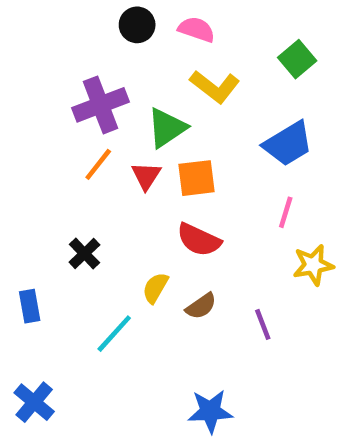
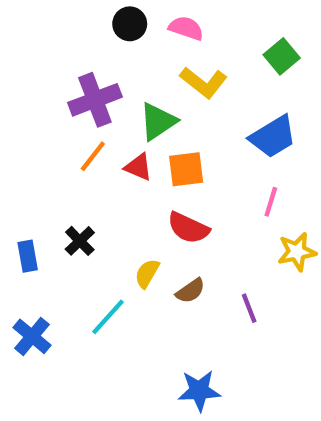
red triangle: (146, 176) -> (138, 167), turned -40
blue rectangle: (30, 306) -> (28, 256), moved
blue cross: (34, 402) -> (32, 336), moved

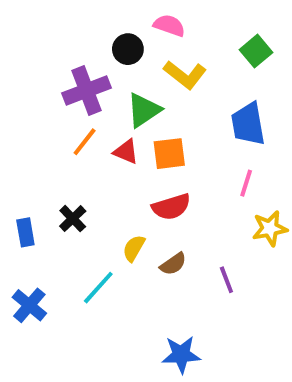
black circle: (130, 24) -> (128, 49), moved
blue trapezoid: (273, 137) -> (248, 124), turned 111
red semicircle: (188, 228) -> (171, 207), turned -42

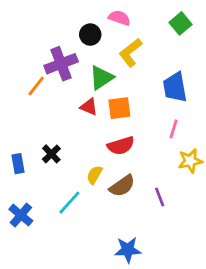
green square: (256, 51) -> (180, 23), moved
yellow L-shape: (185, 75) -> (131, 53), turned 104
orange line: (85, 142) -> (36, 86), moved
brown semicircle: (173, 264) -> (122, 186), size x1.4

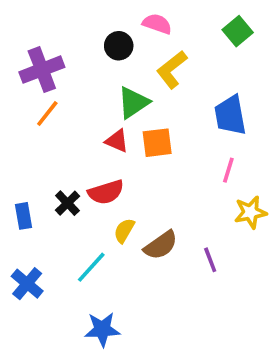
purple cross: (61, 64) -> (42, 70), moved
red semicircle: (121, 146) -> (106, 192), moved
blue star: (128, 250) -> (102, 329), moved

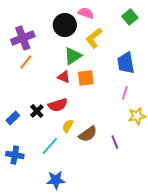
black circle: (119, 46) -> (65, 25), size x1.5
blue rectangle: (24, 216) -> (13, 118), turned 56
blue cross: (27, 284) -> (15, 155), turned -30

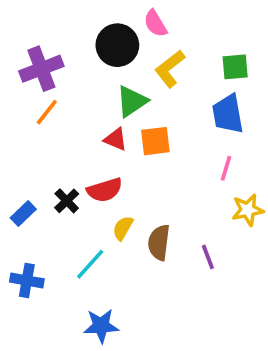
pink semicircle: (86, 13) -> (155, 23), turned -140
green square: (130, 17) -> (235, 67), moved, turned 35
brown semicircle: (88, 134) -> (159, 242), turned 132

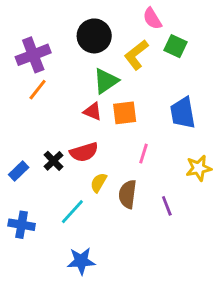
pink semicircle: (155, 23) -> (152, 19), moved
green square: (235, 67) -> (175, 46), moved, turned 30
blue trapezoid: (228, 114) -> (183, 113), moved
pink line: (226, 168) -> (144, 154), moved

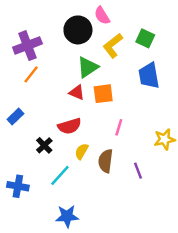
pink semicircle: (152, 19) -> (102, 16), moved
blue trapezoid: (183, 113) -> (149, 76), moved
black cross: (53, 161) -> (44, 145), moved
blue rectangle: (19, 171) -> (15, 116), moved

